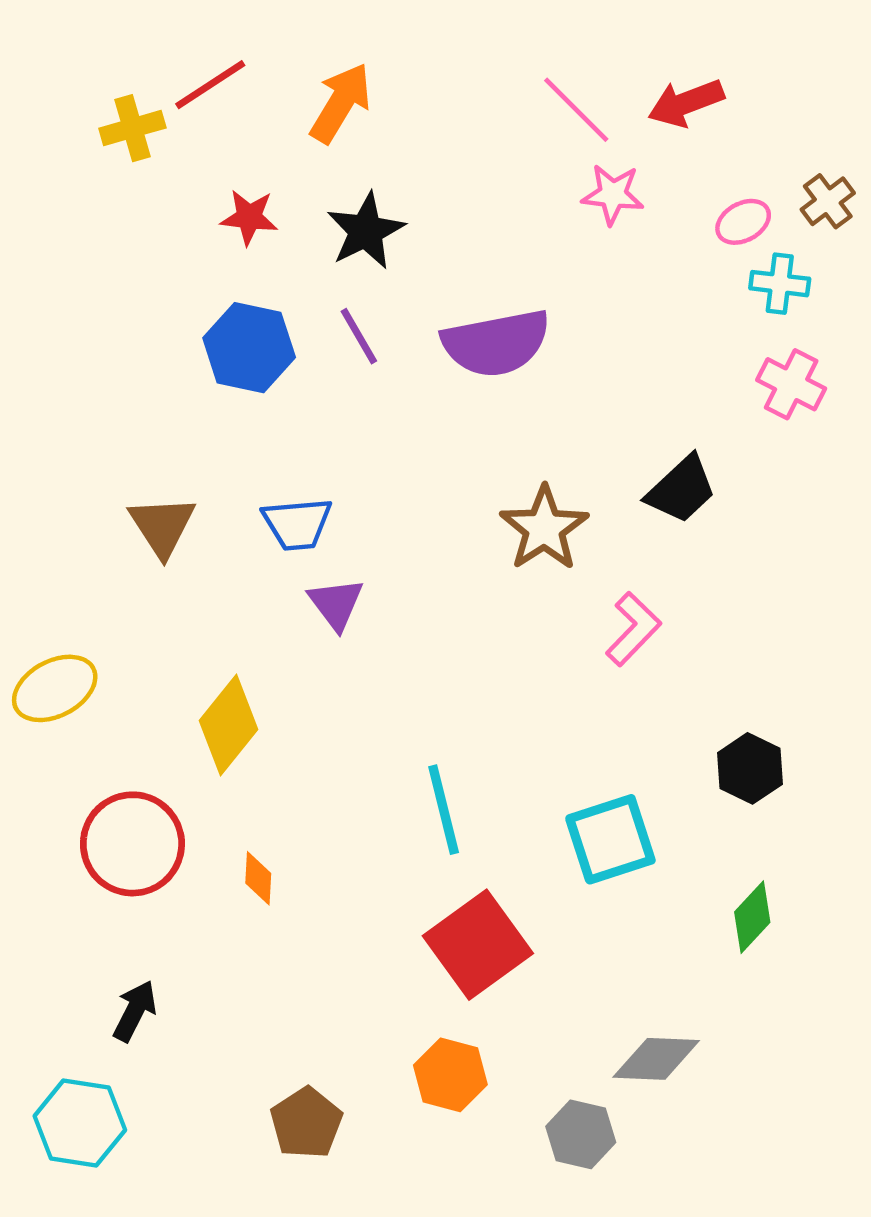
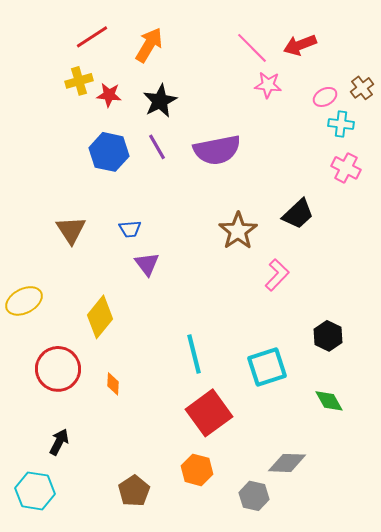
yellow cross: (132, 128) -> (79, 81), moved
blue trapezoid: (297, 524) -> (130, 229), size x0.7
green diamond: (752, 917) -> (329, 401), turned -72

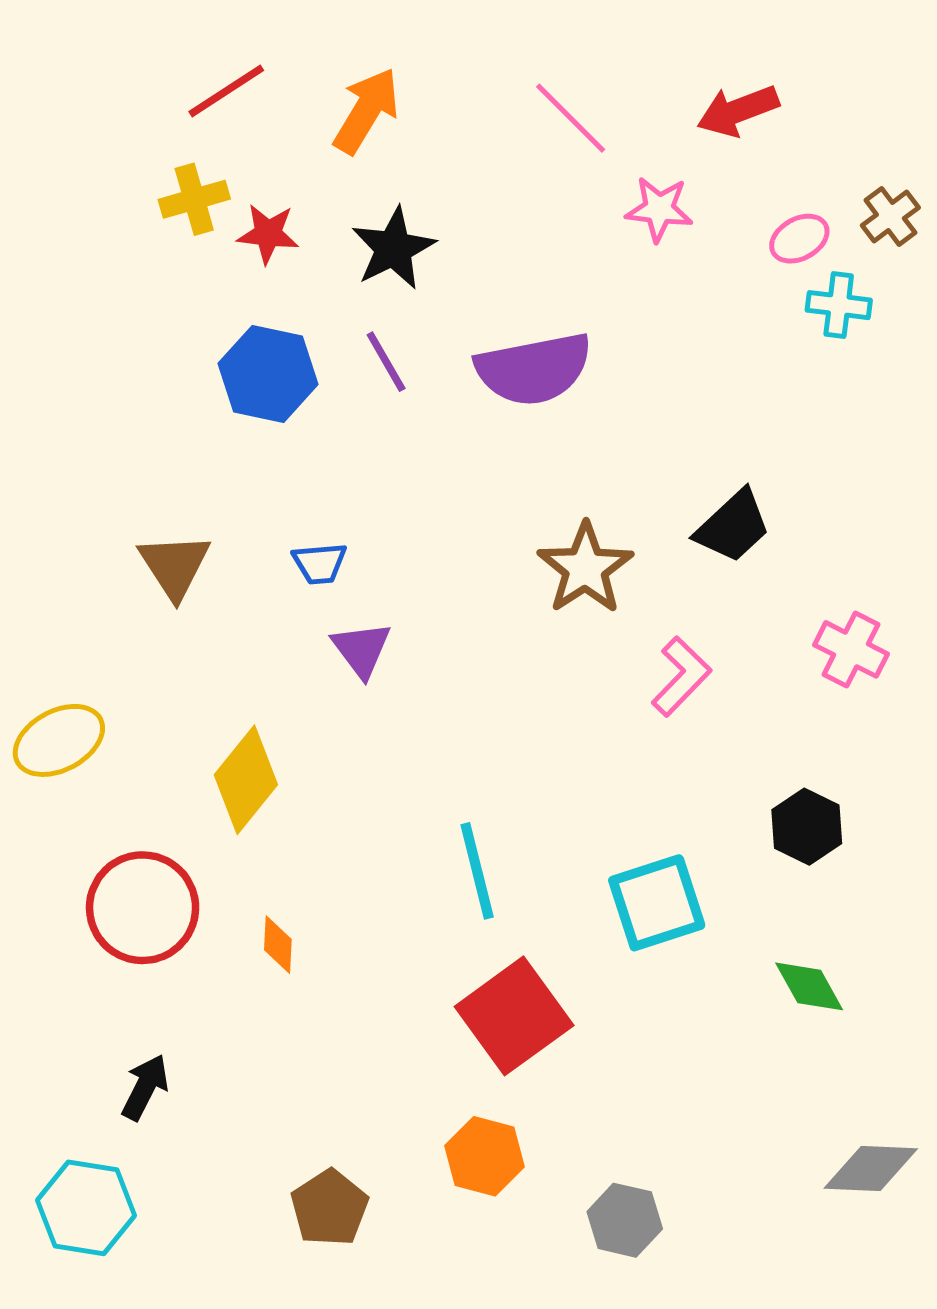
pink line: (252, 48) -> (571, 118), moved
pink cross: (346, 168) -> (851, 649), moved
gray diamond: (287, 463) -> (871, 1168), moved

